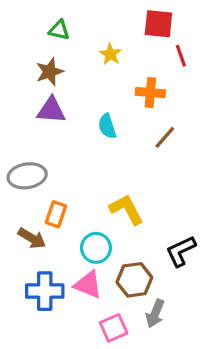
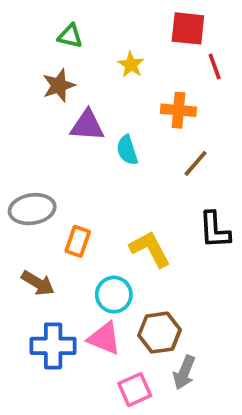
purple triangle: (51, 110) -> (87, 125), moved
orange rectangle: (56, 214) -> (78, 241), moved
black L-shape: (181, 251) -> (215, 230), moved, turned -68

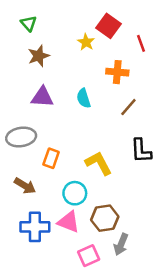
red square: (188, 28) -> (109, 26), moved, turned 30
green triangle: (70, 36) -> (29, 23), moved, turned 35
purple triangle: (87, 125) -> (42, 97), moved

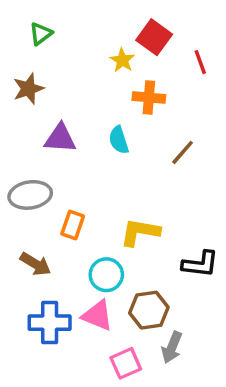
green triangle: (29, 23) -> (41, 34), turned 35
brown star: (39, 56) -> (28, 89), moved
orange cross: (117, 72) -> (149, 97), moved
black L-shape: (141, 151) -> (200, 264), moved, turned -80
yellow L-shape: (99, 163) -> (140, 232), turned -52

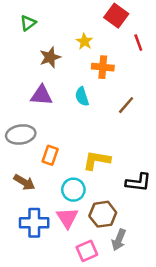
red square: (154, 37) -> (116, 16), moved
brown star: (28, 89) -> (50, 57), moved
pink triangle: (97, 315) -> (67, 218), turned 35

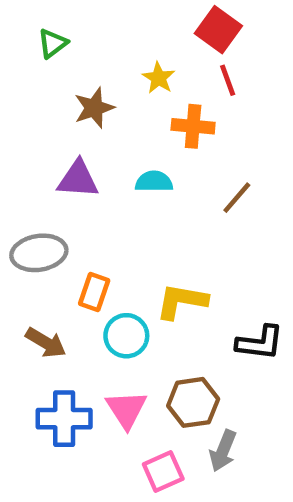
red line: (138, 43) -> (228, 80), moved
cyan semicircle: (82, 97) -> (154, 182), turned 108
cyan circle: (73, 190) -> (126, 336), moved

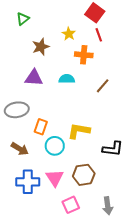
gray arrow: (223, 451) -> (108, 206), moved, turned -30

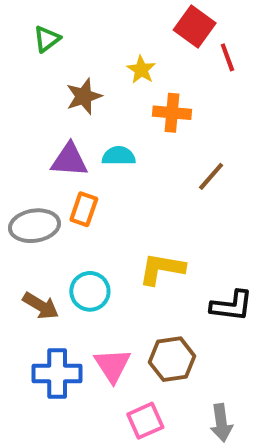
red line: (99, 35) -> (227, 57), moved
cyan semicircle: (67, 79) -> (119, 156), moved
orange rectangle: (41, 127) -> (84, 209), moved
cyan circle: (55, 146) -> (90, 291), moved

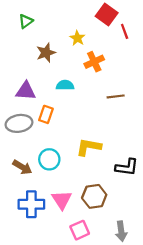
orange cross: (172, 113) -> (94, 62), turned -30
purple triangle: (69, 160) -> (26, 91), moved
brown line: (211, 176) -> (116, 96), turned 42

